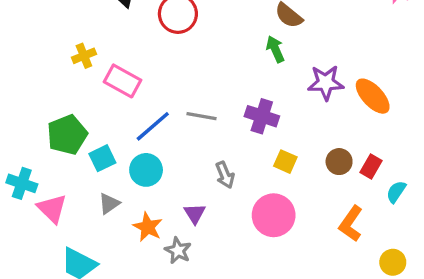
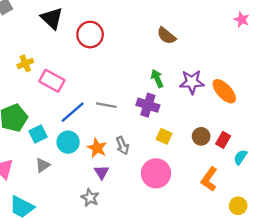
green arrow: (275, 49) -> (157, 79), moved
orange star: (148, 227) -> (97, 148), moved

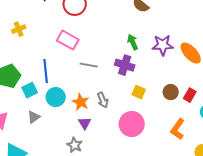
pink rectangle: (52, 81) -> (68, 40), moved
blue line: (73, 112) -> (46, 71), moved, turned -55

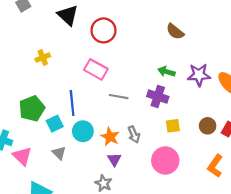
green arrow: (133, 42) -> (166, 72), turned -49
yellow square: (139, 92) -> (173, 126), turned -32
gray triangle: (34, 117) -> (59, 153), turned -40

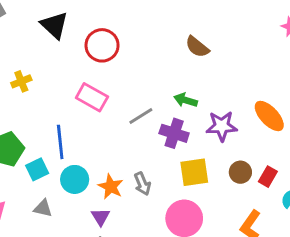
purple star: (199, 75) -> (222, 126), moved
gray line: (119, 97) -> (141, 116), moved, turned -42
yellow square: (173, 126) -> (194, 172), size x1.5
gray triangle: (59, 153) -> (43, 208), turned -32
purple triangle: (114, 159) -> (101, 217), moved

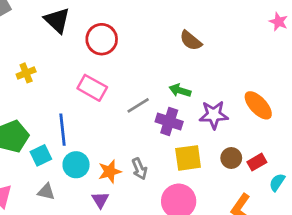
red rectangle: (268, 177) -> (257, 162), turned 30
orange star: (111, 187) -> (110, 171), turned 30

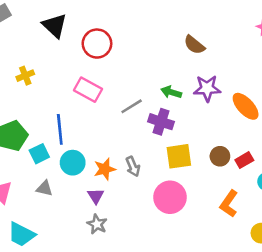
brown semicircle: (191, 41) -> (194, 45), moved
purple star: (214, 115) -> (207, 88), moved

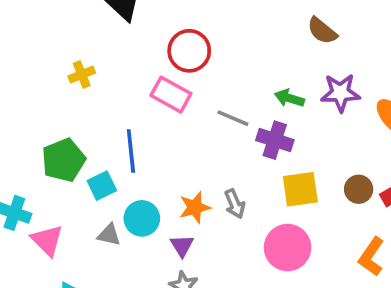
red circle: (97, 44) -> (189, 51), moved
gray line: (132, 106) -> (233, 118), turned 55
cyan circle: (73, 163) -> (142, 218), moved

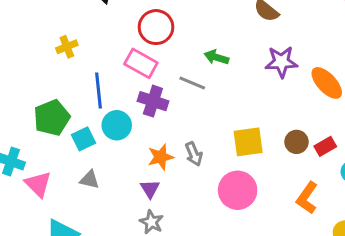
green arrow: (289, 98) -> (216, 57), moved
purple cross: (275, 140) -> (153, 101), moved
blue line: (131, 151) -> (99, 91), moved
cyan circle: (142, 218) -> (117, 125), moved

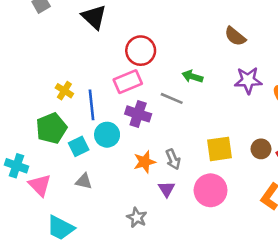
yellow cross: (67, 47) -> (64, 91), moved, turned -36
pink rectangle: (141, 63) -> (128, 82), turned -52
purple triangle: (150, 189) -> (167, 189), moved

